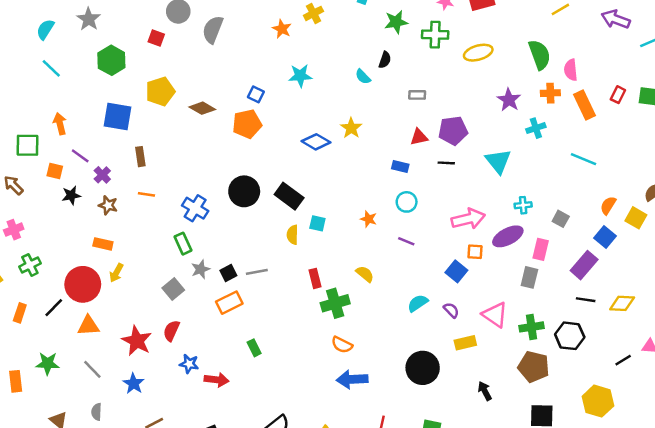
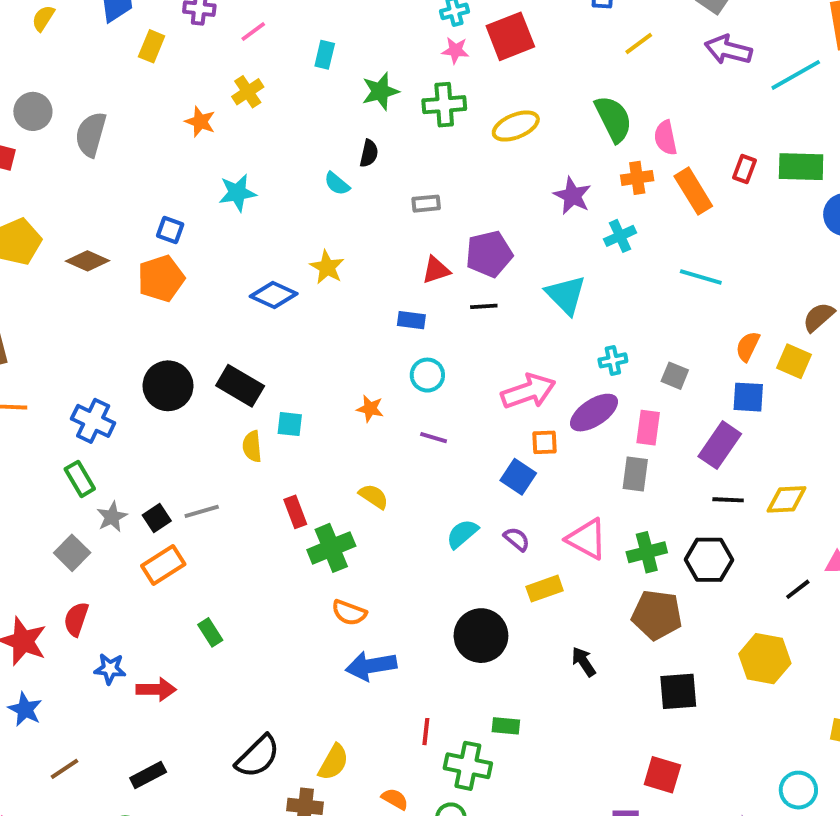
blue square: (605, 237) -> (748, 397), turned -30

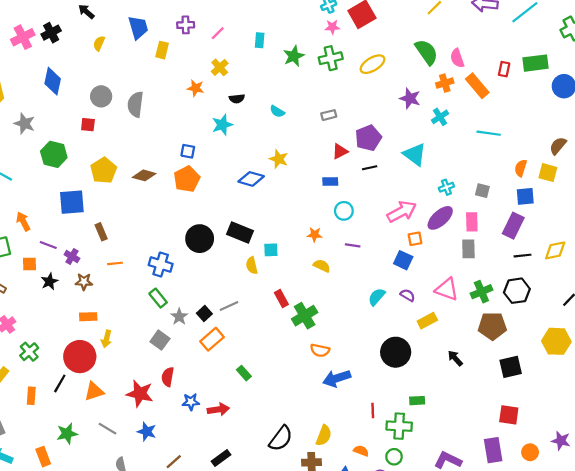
black semicircle: (369, 153) -> (237, 99), moved, turned 80
yellow semicircle: (374, 496) -> (322, 266), moved

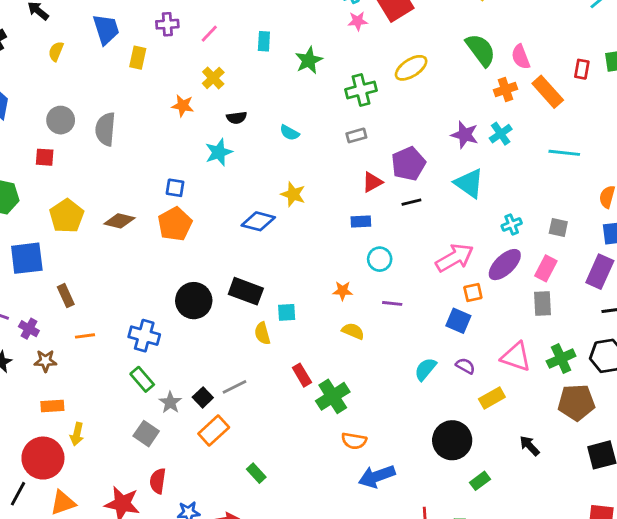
green cross: (331, 58) -> (361, 90), moved
purple star: (410, 98) -> (465, 135), moved
pink rectangle: (472, 222) -> (546, 268), turned 30
green rectangle: (417, 401) -> (480, 481), moved, turned -32

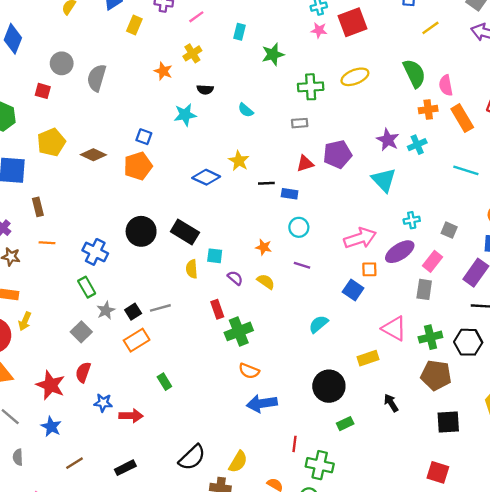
black line: (411, 202) -> (266, 183), moved
purple semicircle: (465, 366) -> (235, 278), moved

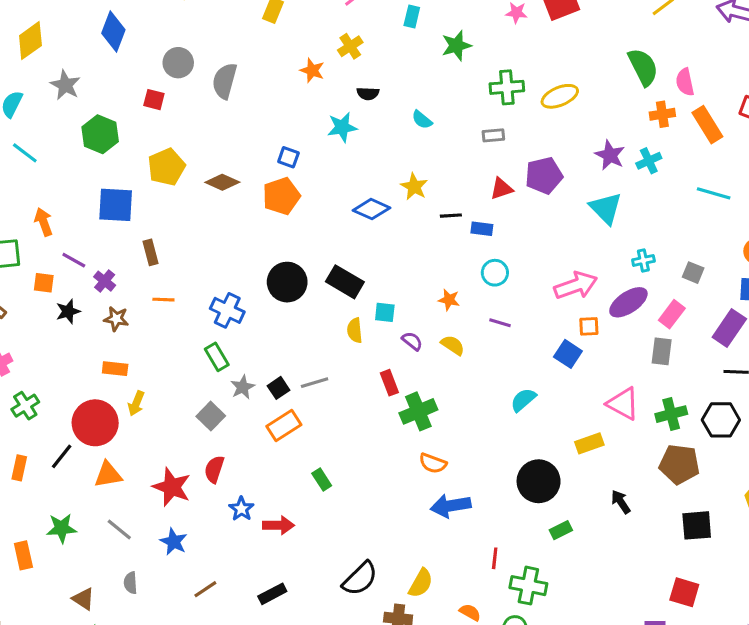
yellow ellipse: (355, 77) -> (560, 96), moved
blue star: (103, 403) -> (241, 509), turned 30

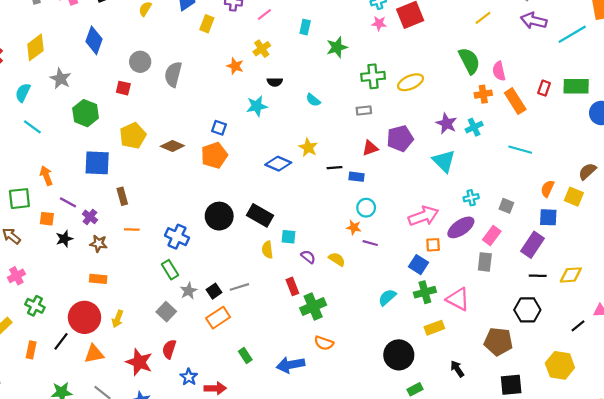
orange star: (449, 300) -> (354, 227), moved
yellow arrow: (136, 403) -> (118, 319), moved
green cross: (25, 406) -> (35, 306), turned -30
green cross: (671, 414) -> (425, 292), moved
blue arrow: (451, 506) -> (290, 365), moved

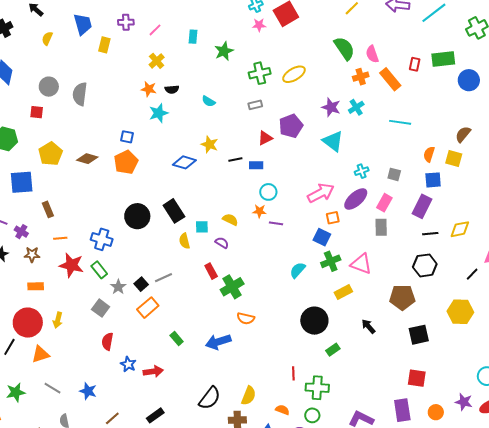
orange star: (235, 66) -> (149, 89), moved
black rectangle: (260, 215) -> (174, 211), turned 35
yellow semicircle: (337, 259) -> (230, 220), moved
red star: (139, 362) -> (71, 265), moved

